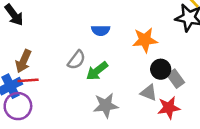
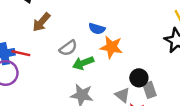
orange star: (145, 40) -> (111, 47), moved
brown arrow: (23, 61) -> (41, 22), moved

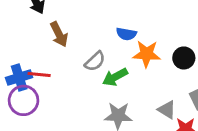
brown arrow: (41, 22) -> (59, 34), turned -60
black circle: (139, 78) -> (184, 58), moved

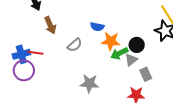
green arrow: (115, 77) -> (119, 53), moved
gray triangle: (167, 110) -> (131, 60), moved, turned 48

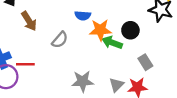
red line: (35, 53) -> (25, 64), moved
green arrow: (119, 53) -> (112, 43), turned 54
gray triangle: (131, 60) -> (116, 85), moved

